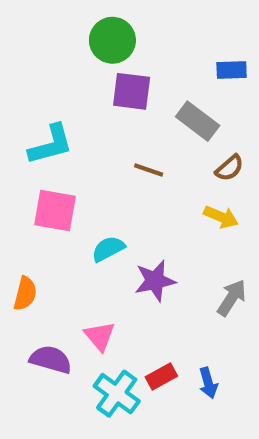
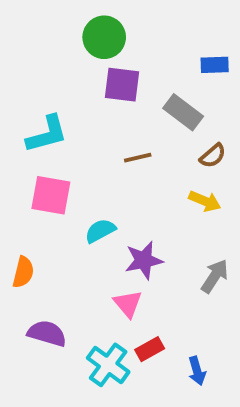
brown line: (149, 170) -> (138, 158), turned -32
pink triangle: (100, 336) -> (128, 304), moved
blue arrow: (208, 383) -> (197, 371), moved

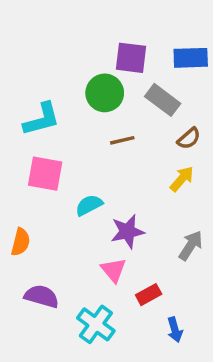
green circle: (104, 37) -> (105, 93), moved
blue rectangle: (215, 65) -> (191, 58), size x1.4
purple square: (122, 85) -> (131, 58), moved
yellow arrow: (205, 201) -> (182, 179), turned -72
red rectangle: (150, 349) -> (149, 295), moved

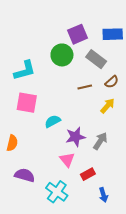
purple square: (131, 58) -> (77, 34), turned -30
brown line: (122, 140) -> (85, 87), moved
gray arrow: (191, 245) -> (100, 141), moved

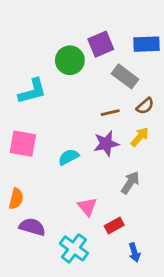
green circle: (62, 55) -> (70, 60), moved
pink square: (27, 103) -> (23, 144), moved
purple star: (75, 137) -> (106, 144), moved
orange semicircle: (12, 143) -> (16, 199), moved

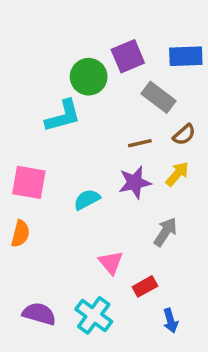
cyan L-shape: (32, 91) -> (63, 116), moved
orange semicircle: (16, 199) -> (20, 234), moved
purple semicircle: (32, 227) -> (39, 314), moved

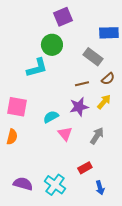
purple square: (128, 56) -> (63, 17), moved
pink triangle: (111, 263) -> (65, 134), moved

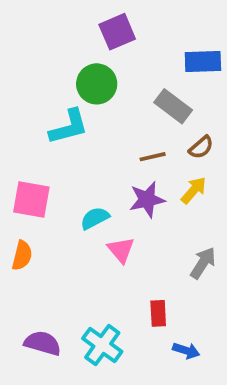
gray arrow: (97, 136) -> (203, 263), moved
red rectangle: (85, 168) -> (158, 313), turned -64
blue arrow: (100, 188) -> (186, 351), turned -56

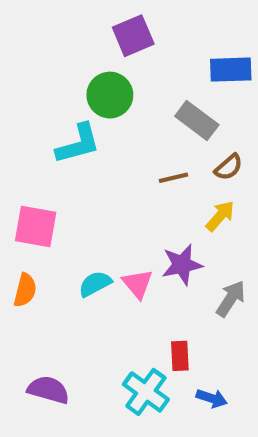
purple star: (147, 200) -> (182, 265), moved
cyan semicircle: (95, 218) -> (95, 284), moved
cyan cross: (102, 345) -> (146, 392), moved

